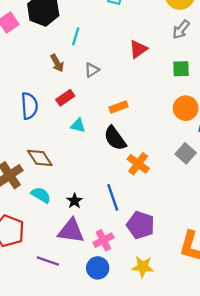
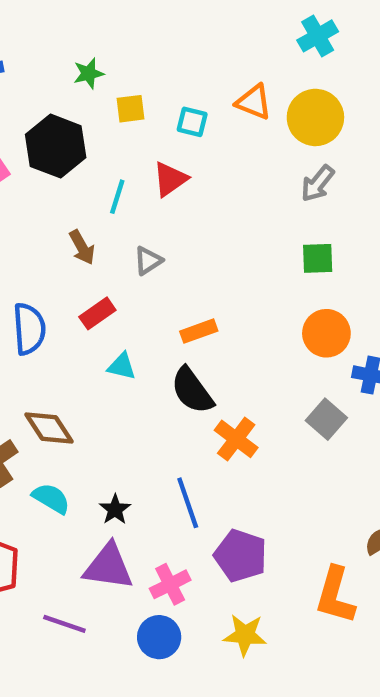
red triangle: (138, 49) -> (170, 179), moved

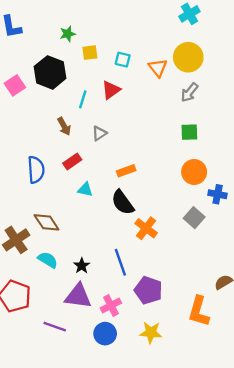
orange triangle: (254, 102) -> (158, 68), moved, turned 30

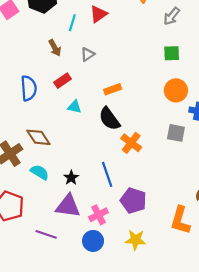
gray square: (194, 218) -> (176, 133), turned -30

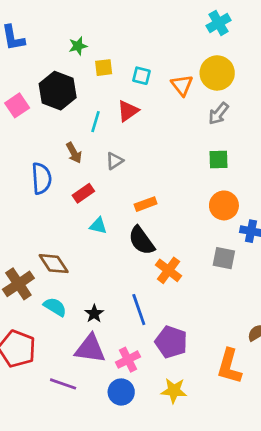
blue semicircle: (29, 88) -> (41, 178), moved

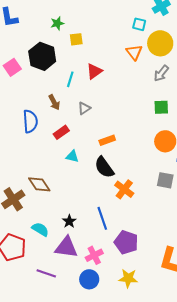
cyan square: (141, 76) -> (139, 24), moved
cyan semicircle: (55, 307) -> (40, 229), moved

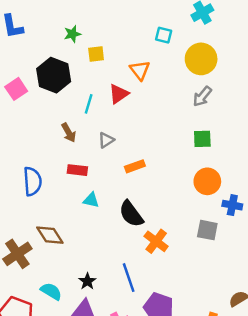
cyan square: (139, 24) -> (164, 35), moved
orange triangle: (134, 52) -> (140, 70), moved
blue semicircle: (30, 121) -> (32, 181), moved
red rectangle: (61, 132) -> (77, 170), turned 42
orange rectangle: (107, 140) -> (135, 166), moved

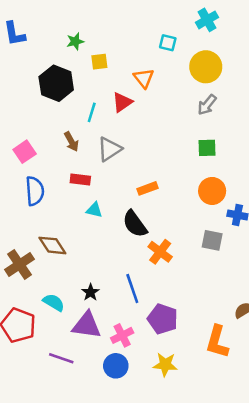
pink square: (16, 89) -> (25, 152), moved
gray triangle: (106, 140) -> (109, 149), size x1.5
orange rectangle: (135, 166) -> (147, 188), moved

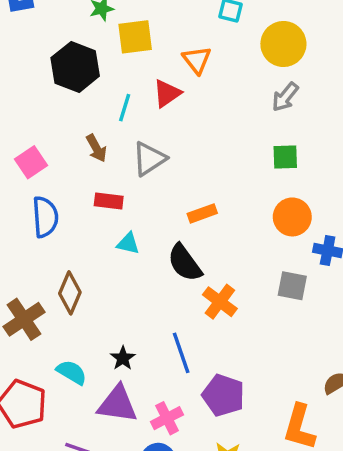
yellow square: (99, 62) -> (135, 37), size x1.5
brown diamond: (52, 245) -> (70, 293), turned 56

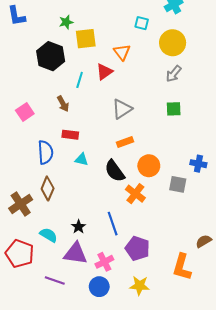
gray triangle: (149, 159) -> (122, 109), moved
blue semicircle: (45, 217) -> (45, 152), moved
orange circle: (292, 217) -> (149, 166), moved

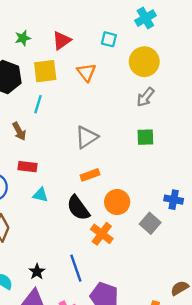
yellow square: (86, 39) -> (45, 71), moved
red triangle: (104, 72) -> (62, 40), moved
gray square: (178, 184) -> (150, 223), turned 30

